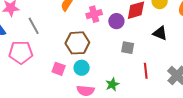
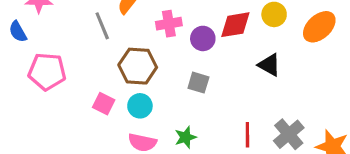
gray line: (34, 26) -> (102, 26), moved
gray square: (128, 48) -> (198, 83), moved
red line: (146, 71) -> (247, 135), moved

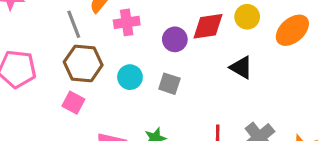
pink cross: (169, 24) -> (127, 22), moved
brown hexagon: (138, 66) -> (83, 63), moved
cyan circle: (140, 106) -> (130, 77), moved

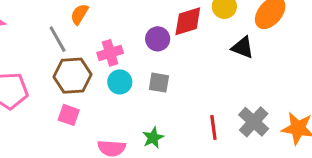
pink cross: (127, 22) -> (110, 53), moved
black triangle: (241, 67) -> (243, 47), moved

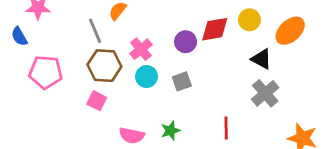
pink cross: (110, 53) -> (141, 49), turned -30
gray square: (159, 83) -> (182, 81), turned -36
gray cross: (254, 122) -> (265, 93), moved

